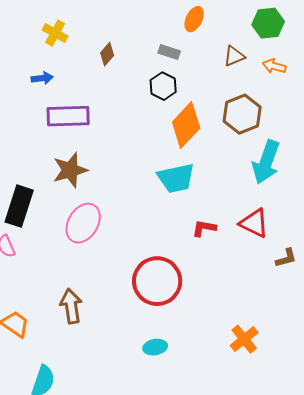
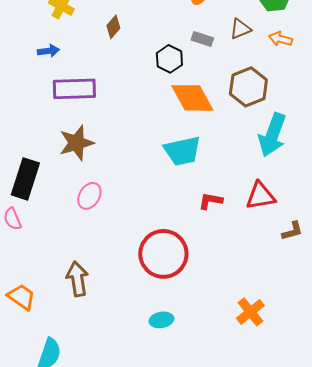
gray rectangle: (169, 52) -> (202, 39), moved
orange diamond: (186, 125) -> (192, 98), turned -72
pink ellipse: (83, 223) -> (89, 196), size x0.7
red triangle: (254, 223) -> (260, 196), turned -36

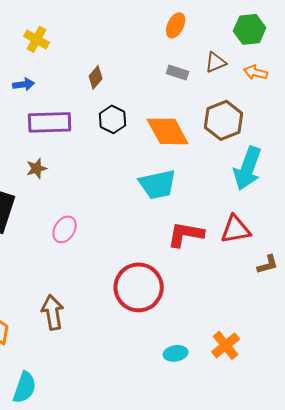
brown diamond: (113, 27) -> (96, 77), moved
black hexagon: (169, 59) -> (113, 119), moved
brown star: (76, 143) -> (37, 168), moved, size x0.6
red L-shape: (210, 201) -> (186, 234), size x1.5
cyan ellipse: (161, 320) -> (176, 353), moved

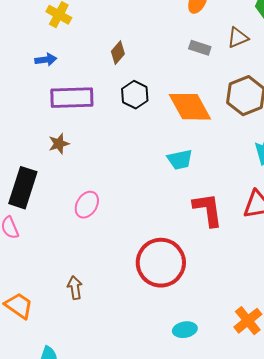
cyan trapezoid: (158, 184) -> (180, 160), size x0.7
red L-shape: (186, 234) -> (208, 210), turned 72
brown arrow: (53, 312) -> (75, 288), size x0.7
cyan ellipse: (176, 353) -> (185, 330), moved

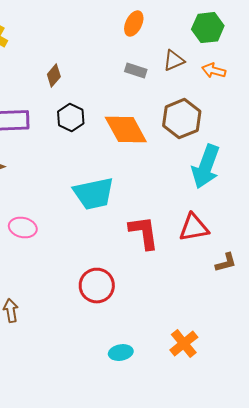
cyan trapezoid: (180, 160) -> (94, 194), moved, size x1.6
pink ellipse: (87, 205) -> (23, 228), turned 72
red circle: (161, 263) -> (97, 286), size x0.7

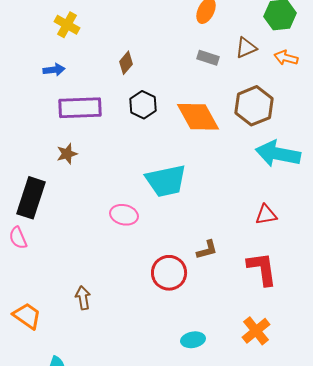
cyan arrow: (206, 167) -> (278, 154), turned 81
pink ellipse: (23, 228) -> (124, 215), moved
red triangle: (194, 228) -> (266, 215), size x0.7
red L-shape: (144, 233) -> (262, 269), moved
brown L-shape: (226, 263) -> (207, 250), moved

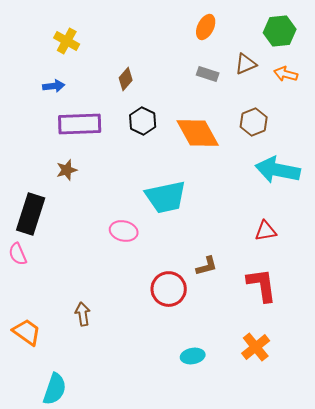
brown hexagon: (254, 106) -> (254, 122), size x0.7

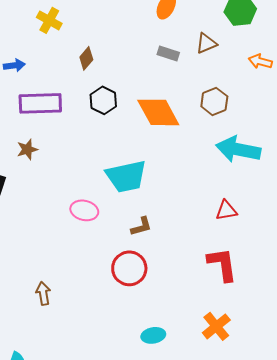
yellow cross: (67, 41) -> (49, 20), moved
orange arrow: (286, 74) -> (260, 61), moved
brown L-shape: (207, 266) -> (141, 226), moved

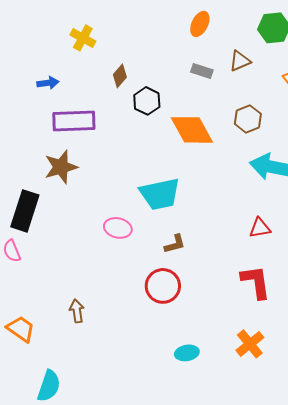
black hexagon: (103, 100) -> (147, 101), moved
brown star: (27, 149) -> (61, 167), size x1.6

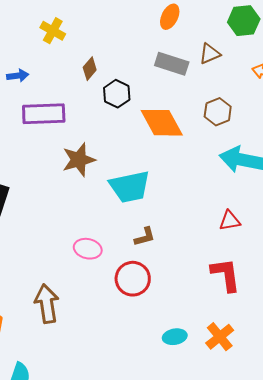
gray rectangle: (202, 71) -> (172, 64), size x1.5
brown star: (61, 167) -> (79, 160), moved
pink ellipse: (118, 228) -> (88, 249), moved
brown arrow: (77, 311) -> (47, 304), size x1.6
cyan ellipse: (187, 353) -> (175, 337), moved

